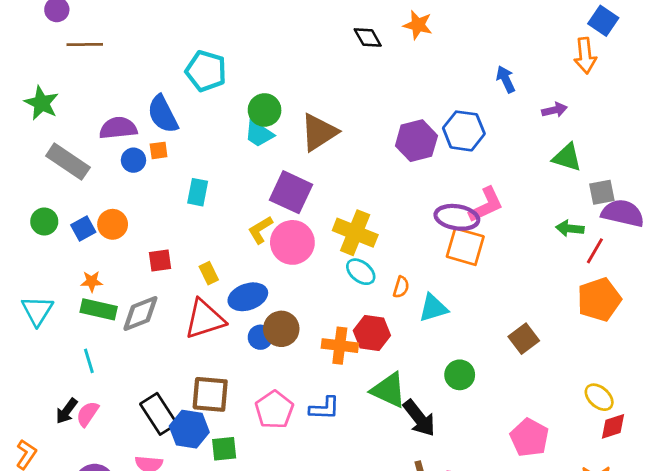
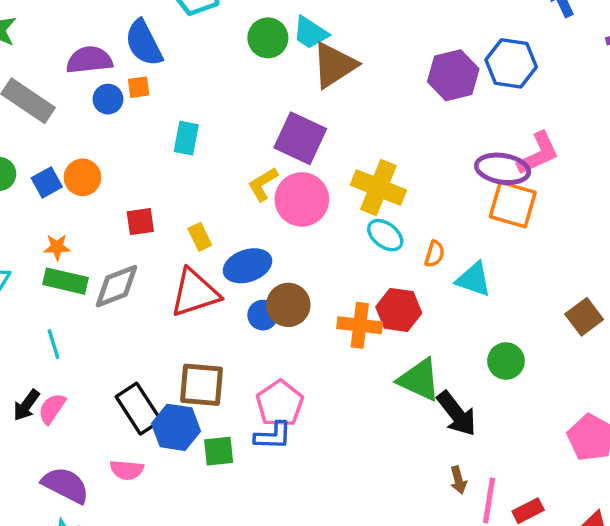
cyan trapezoid: (259, 134) -> (310, 33), moved
cyan triangle: (433, 308) -> (474, 279), turned 36
blue L-shape: (324, 408) -> (273, 436), moved

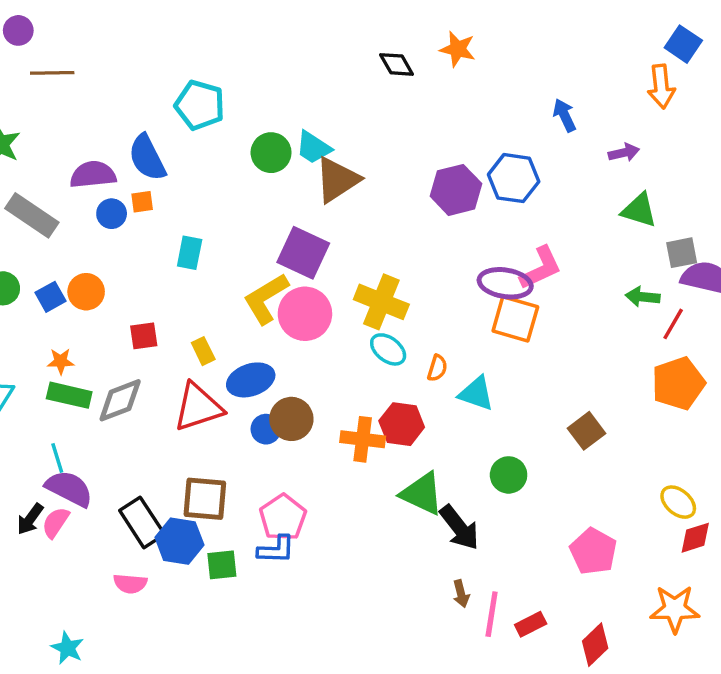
yellow L-shape: (263, 184) -> (266, 299), size x1.5
purple semicircle: (65, 485) -> (69, 489), moved

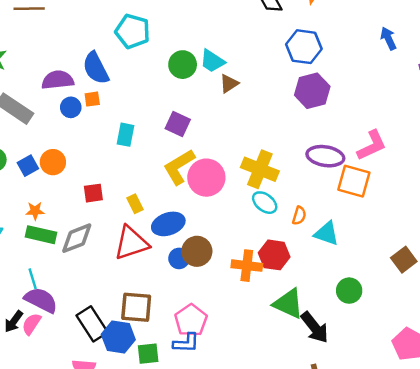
blue hexagon: (514, 178) -> (304, 47), moved
brown triangle: (337, 180) -> (229, 84), size x0.6
purple square: (303, 253) -> (178, 124), moved, size x0.7
purple ellipse: (505, 283) -> (325, 156), moved

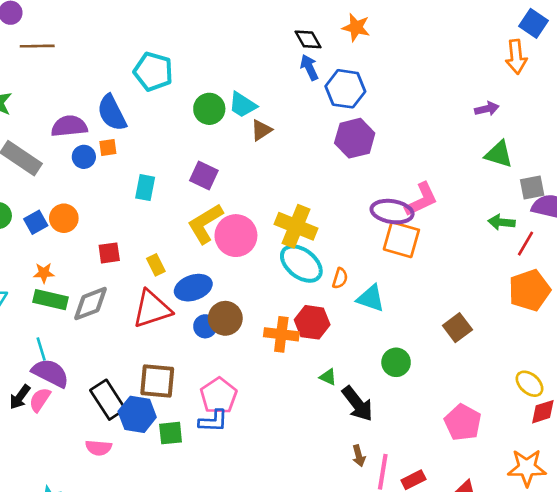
blue arrow: (388, 38) -> (309, 67), moved
purple ellipse: (325, 156) -> (392, 212), moved
cyan ellipse: (265, 203) -> (301, 264), size x1.5
green triangle: (288, 304) -> (328, 377), size x0.5

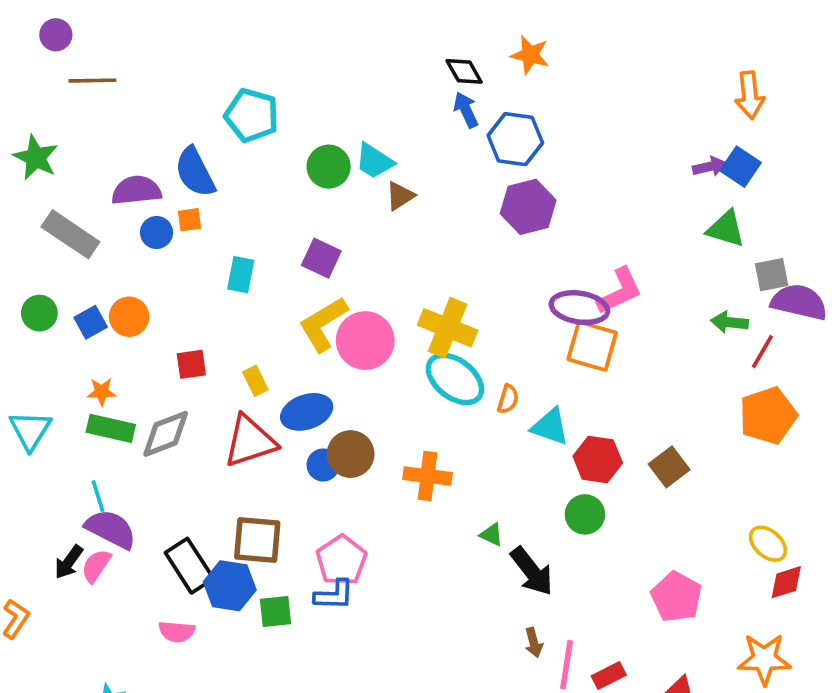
blue square: (533, 23) -> (741, 167), moved
red hexagon: (312, 322) -> (598, 460), moved

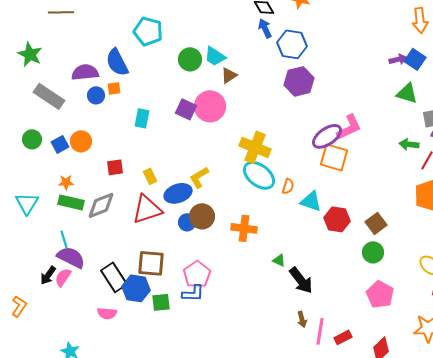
purple ellipse: (579, 308) -> (327, 136), turned -44
yellow L-shape: (323, 324) -> (199, 177), moved, size x0.7
pink circle: (365, 341) -> (210, 106), moved
green circle: (585, 514) -> (373, 252), moved

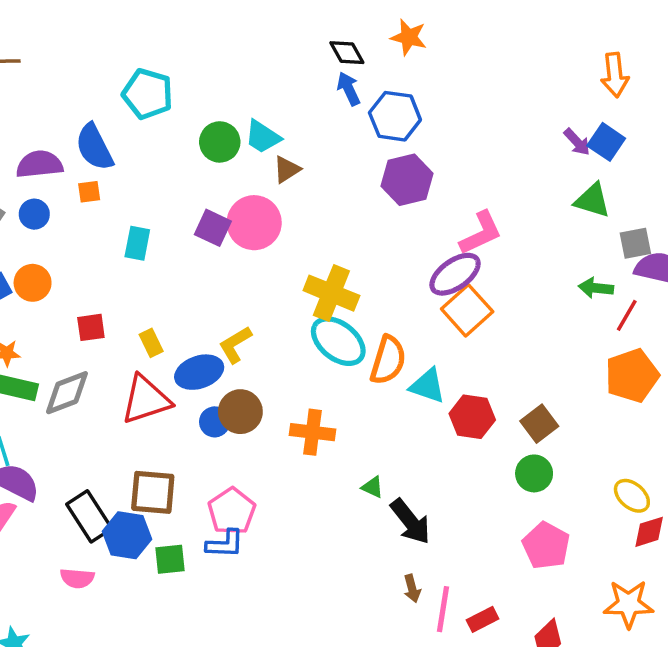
purple arrow: (398, 59) -> (577, 142), turned 60
blue circle: (96, 95) -> (34, 214), moved
pink L-shape: (349, 127) -> (481, 233), moved
orange square: (334, 157) -> (467, 310), turned 32
orange semicircle: (288, 186) -> (388, 360), size x1.8

